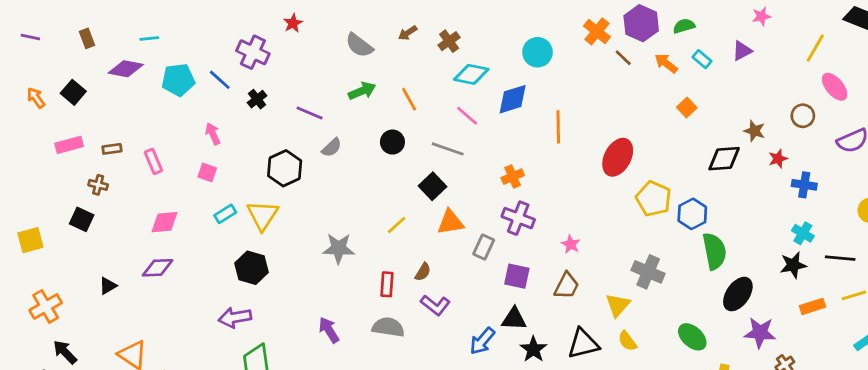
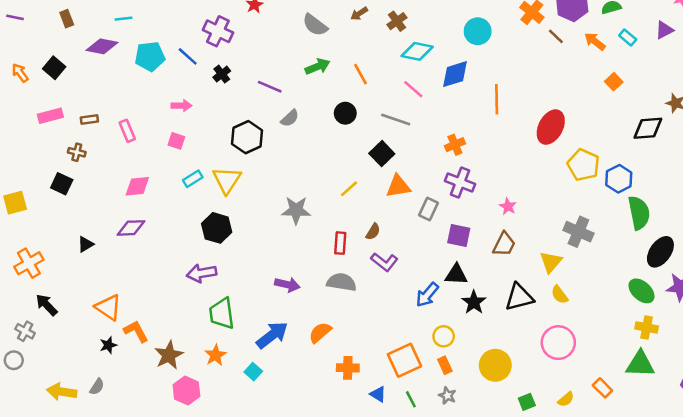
pink arrow: (213, 134) -> (181, 106), turned 114
purple arrow: (329, 330) -> (287, 285), turned 135
green ellipse: (692, 337) -> (641, 291), moved

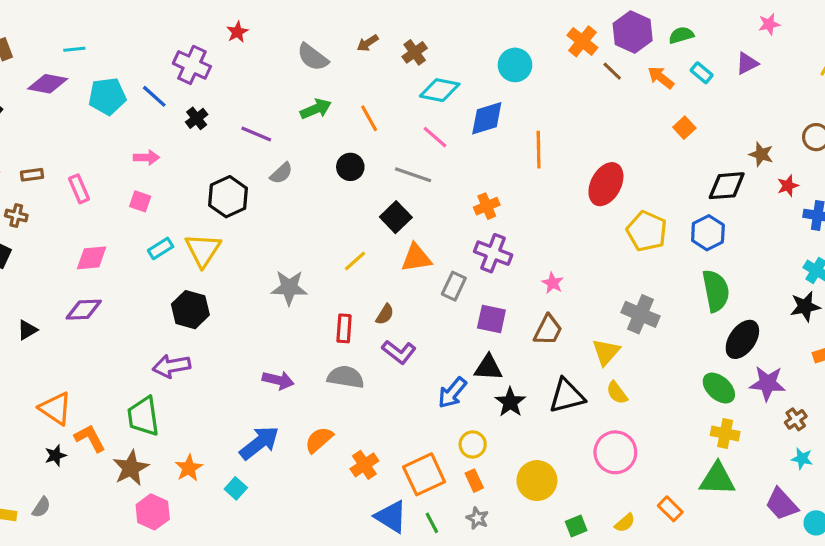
blue hexagon: (619, 179) -> (708, 233), moved
green trapezoid: (222, 314) -> (143, 416), moved
orange cross: (348, 368) -> (364, 465), moved, turned -35
blue triangle: (378, 394) -> (391, 517), size x1.6

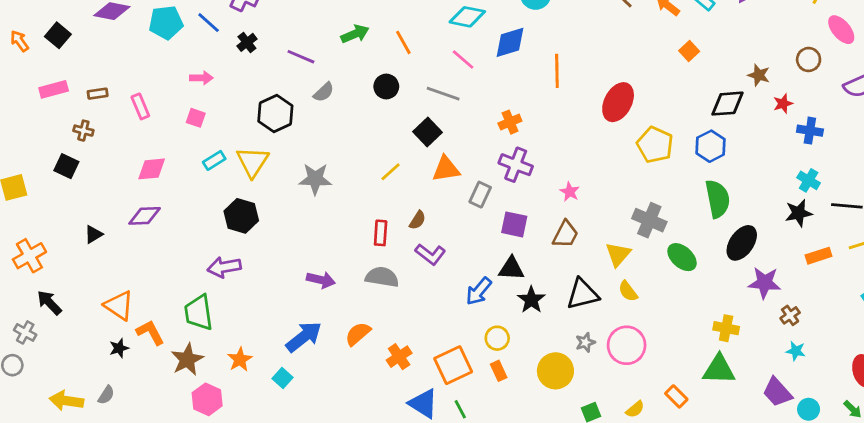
gray star: (289, 288) -> (315, 179), moved
green ellipse: (719, 388) -> (682, 257), moved
gray star: (477, 518) -> (585, 342), moved, turned 30

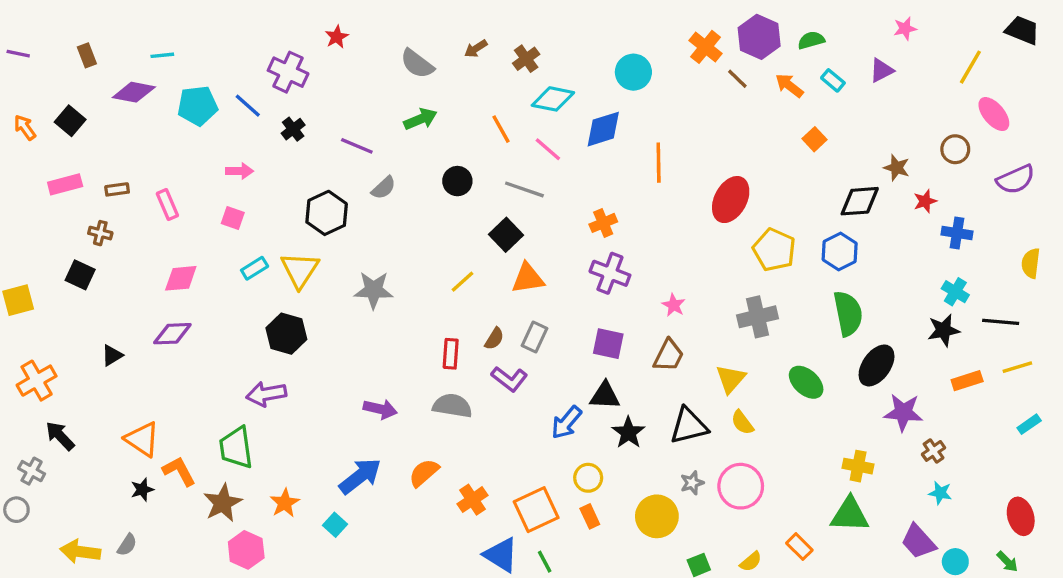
orange line: (403, 42) -> (501, 129), moved
gray rectangle: (480, 195) -> (535, 337), moved
gray cross: (649, 220) -> (757, 317), moved, turned -36

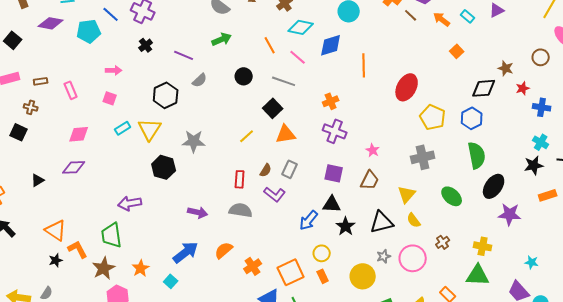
blue line: (248, 106) -> (111, 14), moved
black hexagon: (286, 334) -> (164, 167), moved
brown cross: (934, 451) -> (443, 242), moved

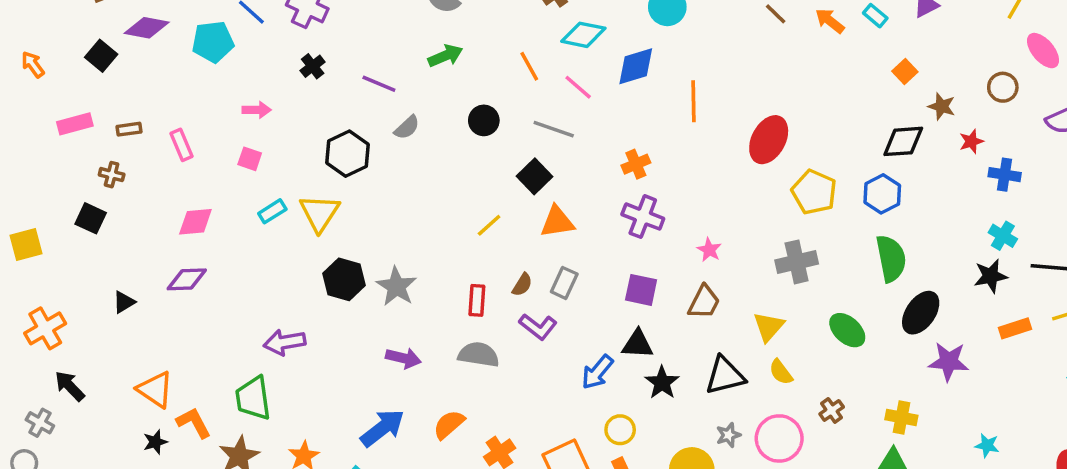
black square: (13, 40) -> (101, 56), moved
orange square: (457, 51) -> (905, 71), moved
gray star: (194, 141) -> (396, 286), moved, turned 30

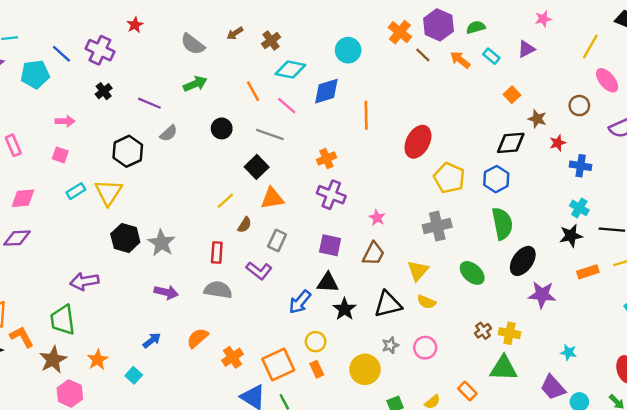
brown semicircle: (522, 285) -> (245, 225), moved
yellow semicircle: (781, 372) -> (426, 302), turned -30
brown cross: (832, 411) -> (483, 331), moved
blue arrow: (382, 428) -> (152, 340), size x0.6
pink circle: (779, 438) -> (425, 348), size x0.7

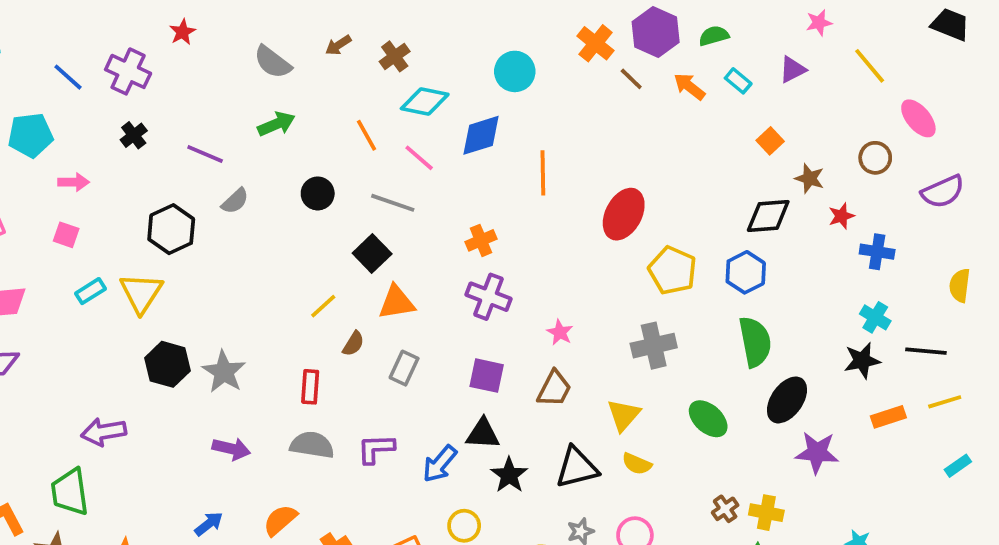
yellow line: (590, 47) -> (870, 66), moved, turned -70
cyan pentagon: (35, 74) -> (30, 135), moved
purple L-shape: (259, 271) -> (376, 449), moved, turned 140

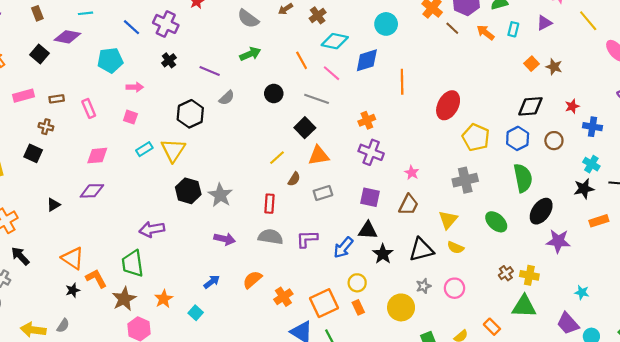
cyan rectangle: (738, 81) -> (513, 29), turned 64
brown circle: (875, 158) -> (554, 141), moved
brown star: (810, 178) -> (554, 67), moved
gray rectangle: (404, 368) -> (323, 193), turned 48

